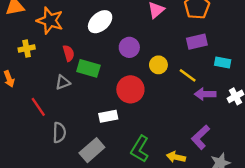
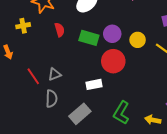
purple circle: (129, 47) -> (112, 34), moved
green rectangle: (88, 68) -> (89, 38), moved
gray triangle: (63, 82) -> (55, 74), moved

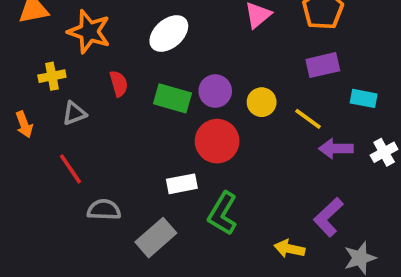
gray triangle: (55, 74) -> (74, 113), moved
gray semicircle: (51, 99) -> (104, 210), turned -90
green L-shape: (121, 113) -> (223, 213), moved

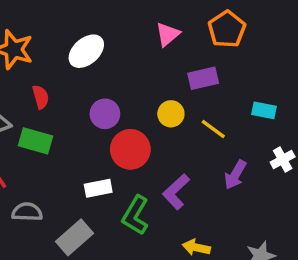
purple rectangle: (323, 65) -> (203, 78), moved
purple circle: (215, 91) -> (105, 114), moved
green rectangle: (173, 98) -> (36, 141), moved
purple arrow: (336, 149) -> (235, 175), moved, turned -60
purple L-shape: (328, 217) -> (176, 192), moved

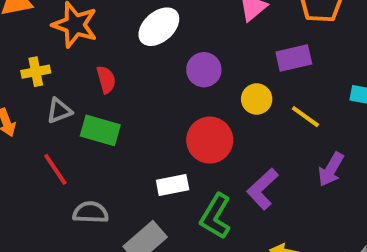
purple circle: (105, 114) -> (204, 70), moved

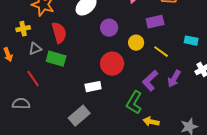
red semicircle: (106, 79) -> (59, 33), size x1.5
purple L-shape: (262, 189) -> (150, 81), moved
gray semicircle: (90, 212) -> (21, 104), moved
green L-shape: (216, 216) -> (134, 103), moved

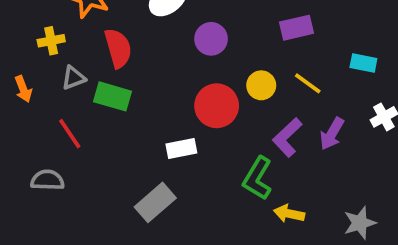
yellow circle: (136, 43) -> (261, 85), moved

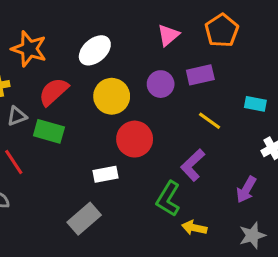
purple circle: (211, 39) -> (161, 84), moved
red semicircle: (118, 48) -> (54, 92), turned -116
yellow circle: (261, 85) -> (112, 96), moved, size x1.5
purple arrow: (332, 134) -> (246, 190), moved

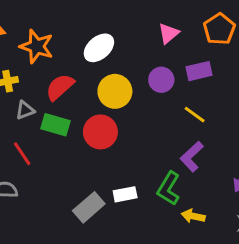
yellow line: (210, 121) -> (195, 115), moved
red circle: (135, 139) -> (100, 132), moved
white rectangle: (106, 174) -> (125, 194), moved

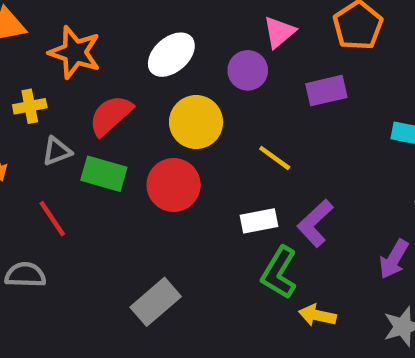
purple circle: (161, 80) -> (248, 70), moved
yellow line: (195, 115) -> (275, 158), moved
white rectangle: (125, 194) -> (259, 221), moved

